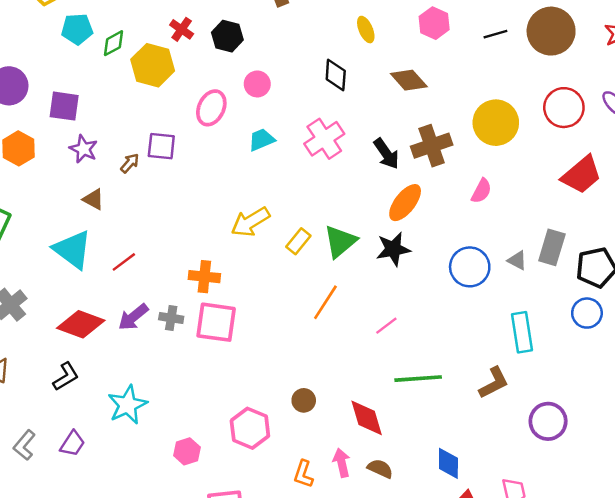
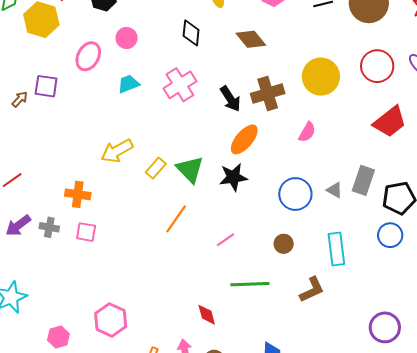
green triangle: (340, 241) -> (190, 169), turned -36
pink square: (216, 322) -> (86, 232), size x0.6
brown circle: (304, 400) -> (284, 244), moved
red diamond: (367, 418) -> (207, 315), size x0.7
purple circle: (548, 421) -> (385, 327), moved

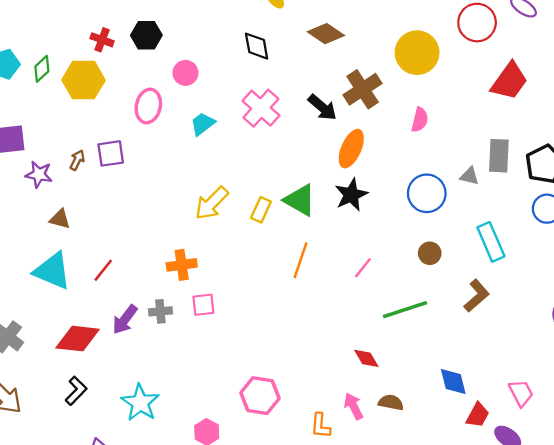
brown arrow: (20, 99) -> (77, 160), moved

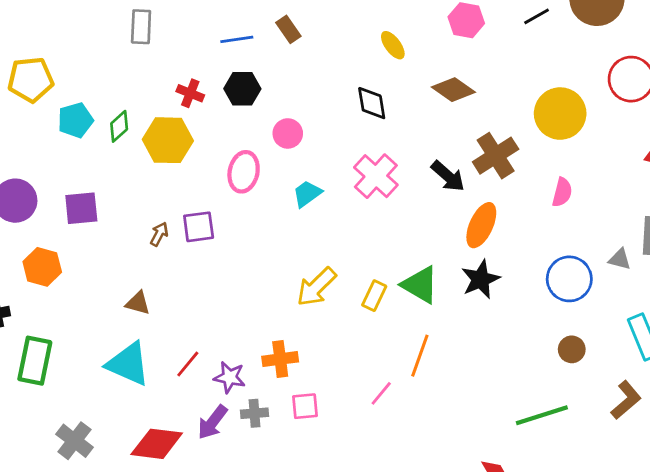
purple star: (39, 174) -> (230, 377), moved
pink line: (363, 268) -> (381, 393), moved

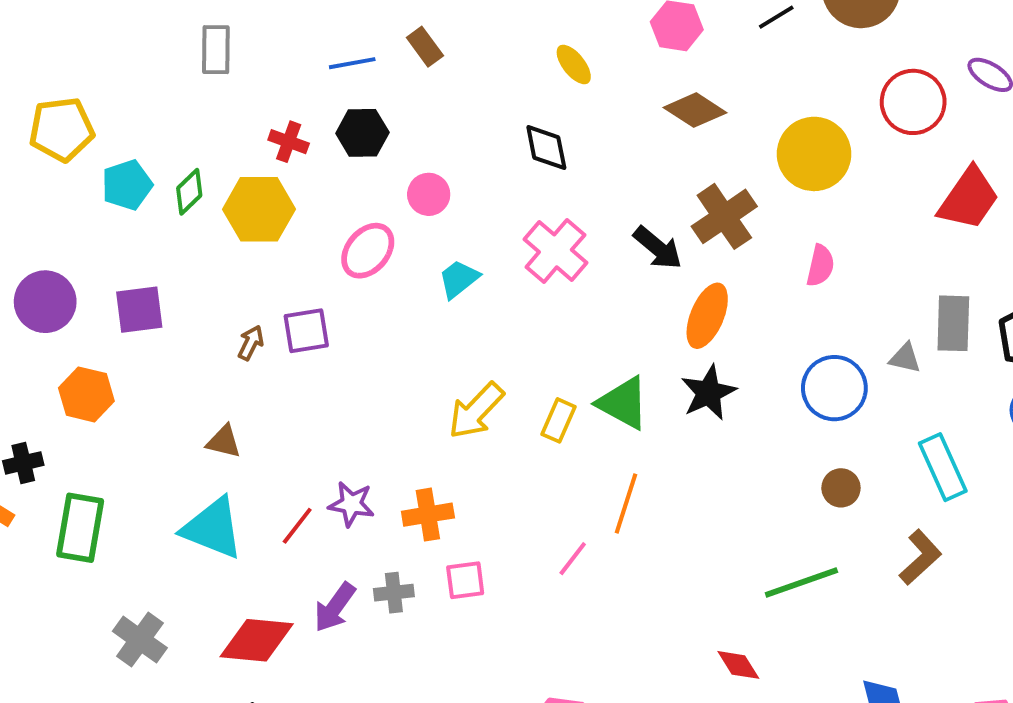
brown diamond: (453, 90) -> (695, 110), moved
pink ellipse: (244, 172) -> (368, 251), turned 30
purple star: (230, 377) -> (351, 504), moved

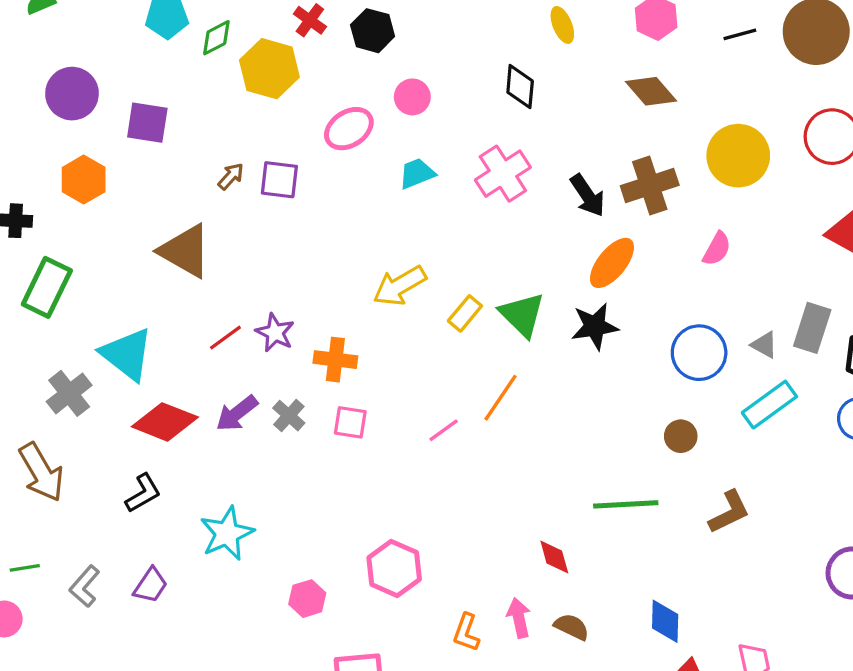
brown triangle: (224, 442) -> (185, 251), size x1.8
cyan rectangle: (943, 467) -> (769, 405), moved, turned 62
cyan triangle: (213, 528) -> (127, 354), moved
gray cross: (394, 593) -> (289, 416), turned 32

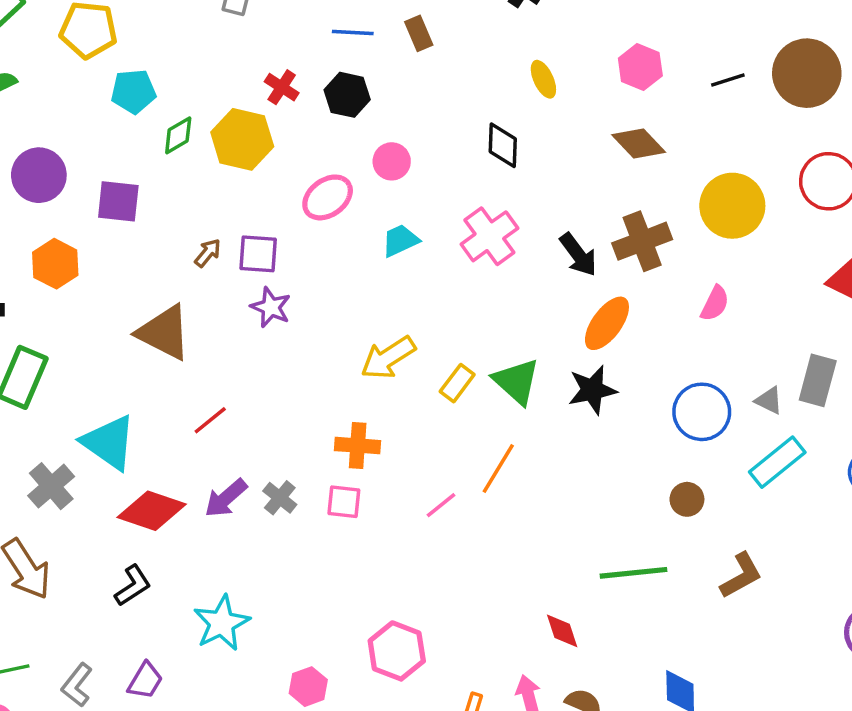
green diamond: (216, 38) -> (178, 135), moved
purple star: (275, 333) -> (271, 307), moved
orange cross: (335, 360) -> (358, 446), moved

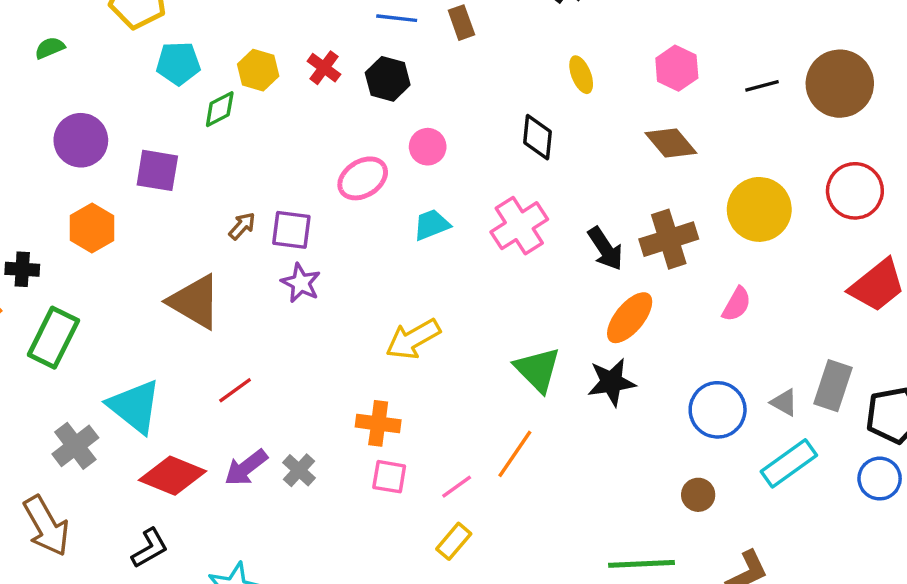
yellow hexagon: (242, 139) -> (258, 70), moved, size x0.7
yellow rectangle: (457, 383) -> (454, 541), moved
pink square: (344, 502) -> (389, 477), moved

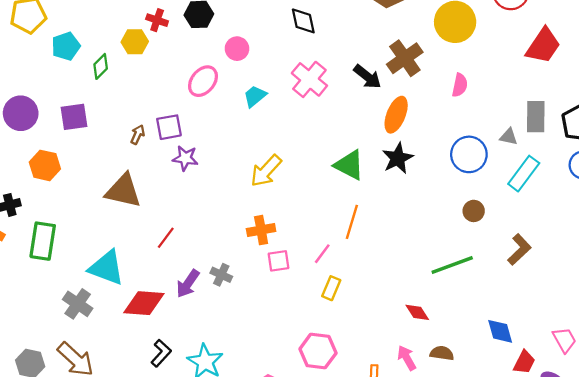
yellow hexagon: (258, 70) -> (135, 42), moved
black L-shape: (150, 548) -> (161, 353), moved

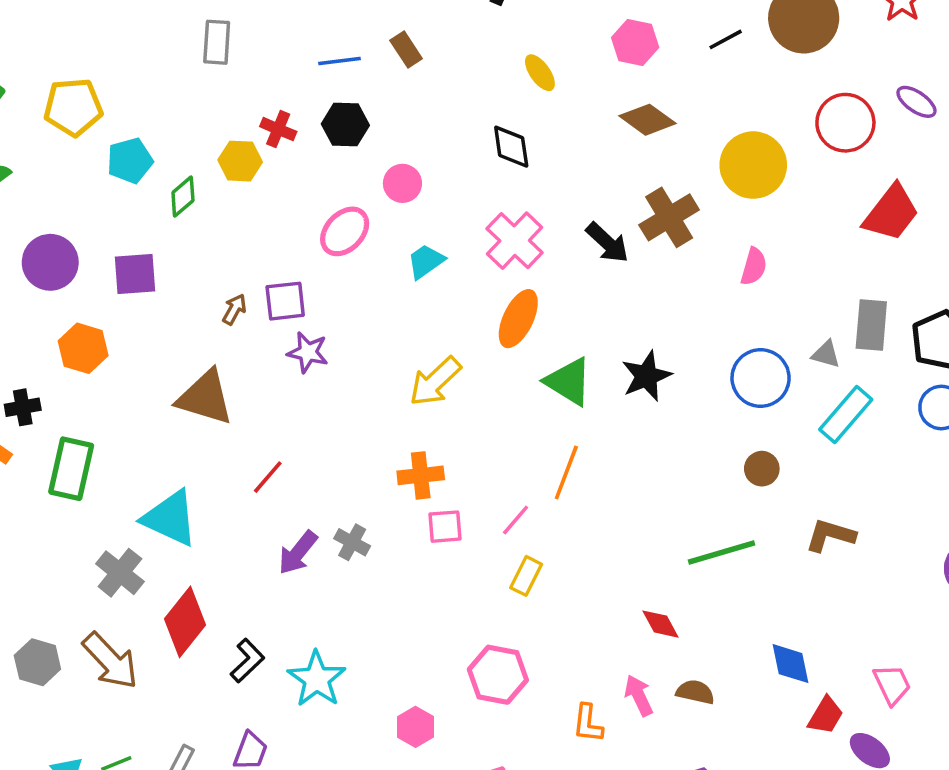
orange ellipse: (396, 115) -> (518, 319), moved
brown L-shape: (519, 250) -> (830, 535), turned -124
red diamond: (144, 303) -> (185, 622), moved, turned -60

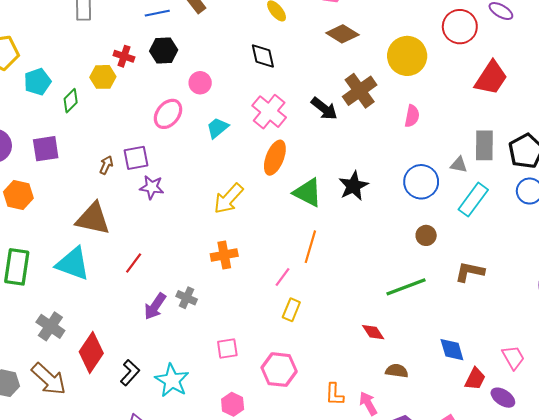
cyan triangle: (170, 518) -> (73, 264), moved
pink square: (445, 527) -> (227, 348), moved
pink arrow: (639, 695) -> (368, 403), moved

